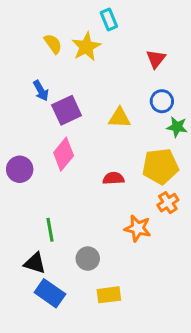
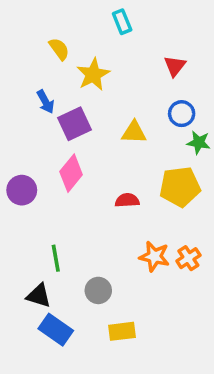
yellow star: (86, 47) -> (93, 74), moved
orange cross: (168, 203) -> (188, 258), moved

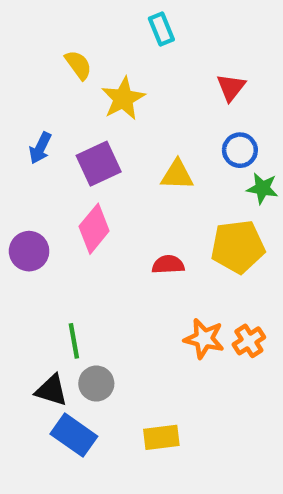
blue arrow: (46, 102) -> (40, 148), moved, turned 55
gray circle: (98, 290) -> (96, 384), moved

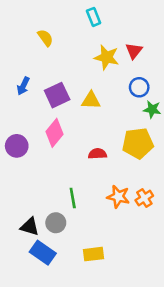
yellow star: (123, 99) -> (107, 57), moved, turned -30
yellow triangle: (177, 175) -> (91, 100), moved
green line: (74, 341) -> (73, 198), moved

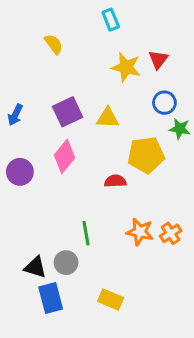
blue arrow: (23, 86) -> (15, 115), moved
yellow pentagon: (138, 143) -> (146, 155), moved
blue rectangle: (43, 253) -> (51, 298), turned 40
yellow rectangle: (94, 254) -> (111, 299), turned 30

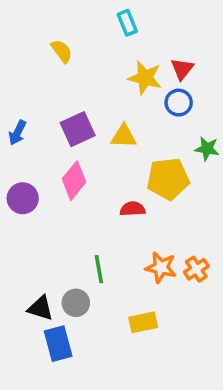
blue circle: (164, 103) -> (179, 103), moved
yellow rectangle: (111, 299) -> (143, 322), moved, turned -35

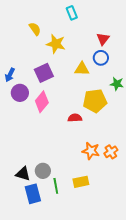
yellow star: (145, 78) -> (56, 44), moved
yellow triangle: (124, 136) -> (82, 69), moved
purple circle: (23, 198) -> (20, 93), moved
green line: (99, 269) -> (56, 186), moved

